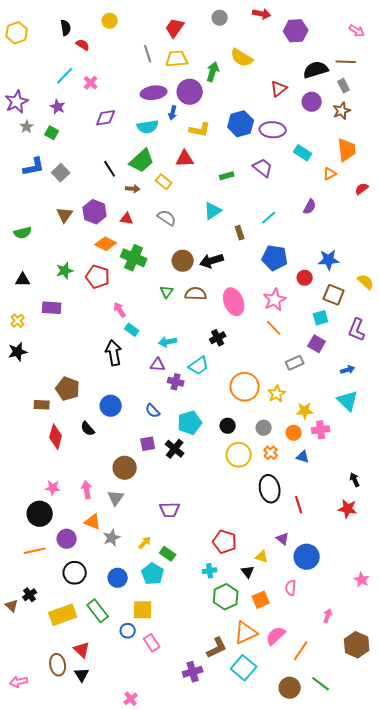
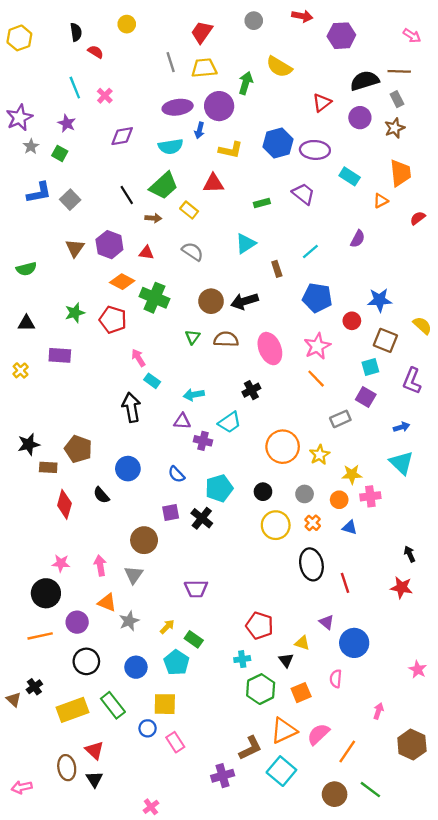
cyan line: (65, 76) -> (75, 88), turned -66
black star: (18, 352) -> (29, 444), moved

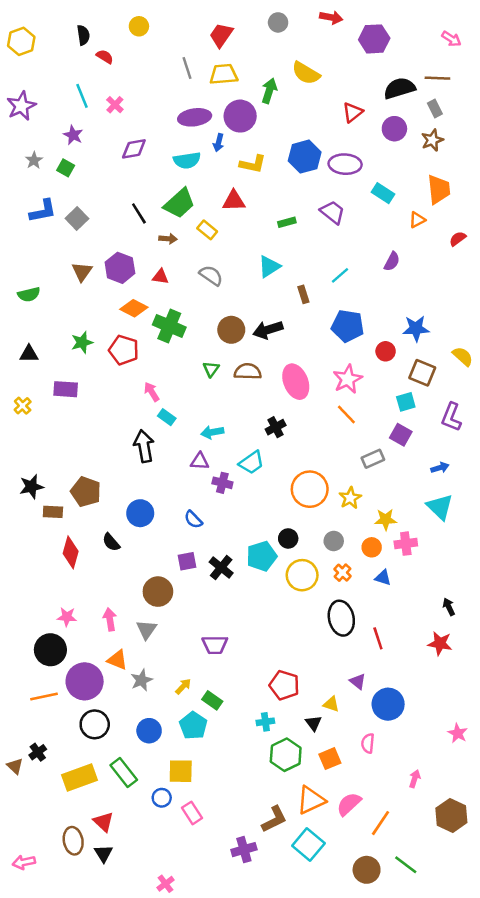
purple star: (19, 118) -> (21, 106), moved
cyan pentagon: (219, 488) -> (262, 556), moved
purple circle: (77, 622) -> (85, 681), size x1.5

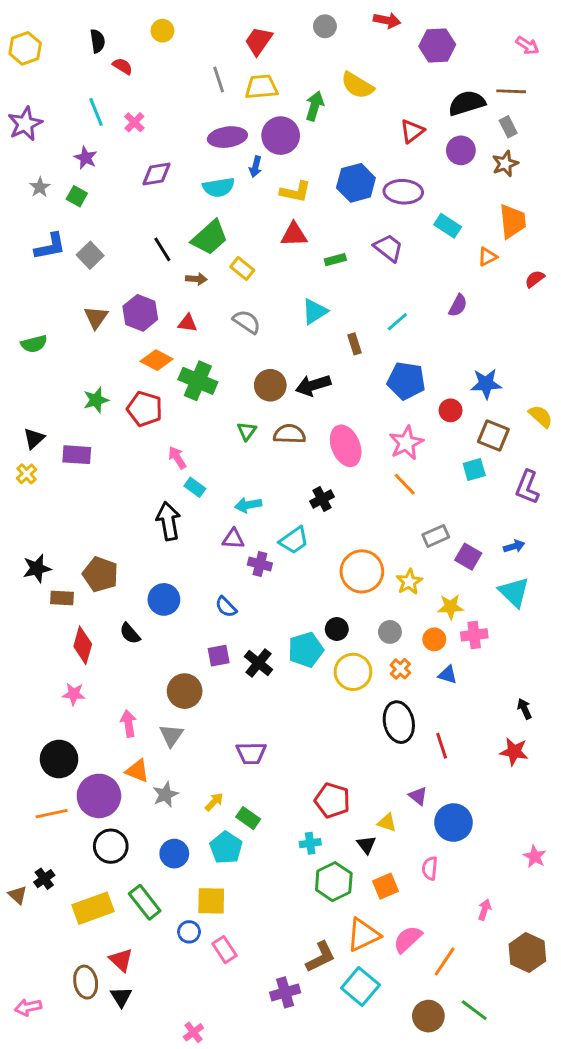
red triangle: (234, 201) -> (294, 235), moved
black triangle: (29, 354) -> (34, 438), moved, turned -42
purple square: (401, 435) -> (468, 557), moved
pink star: (67, 617) -> (74, 694), moved

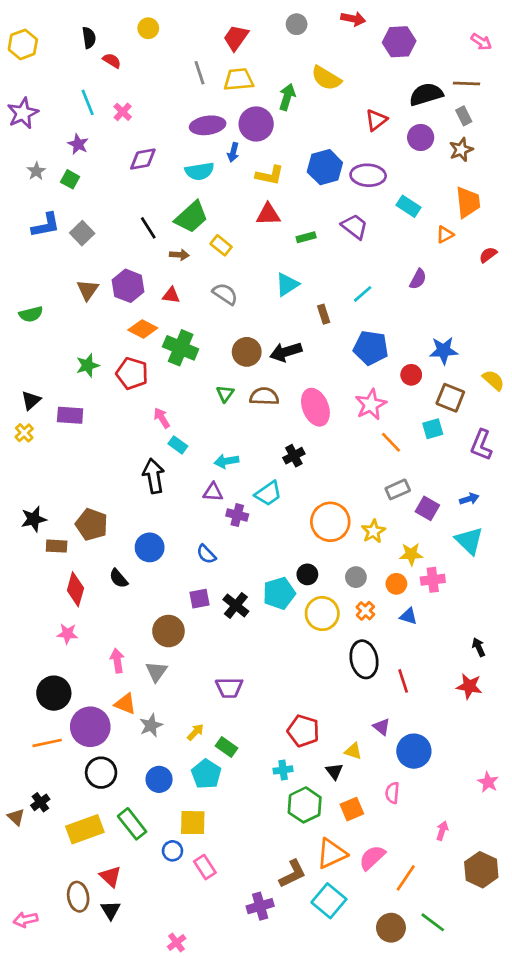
orange line: (405, 484) -> (391, 442), moved

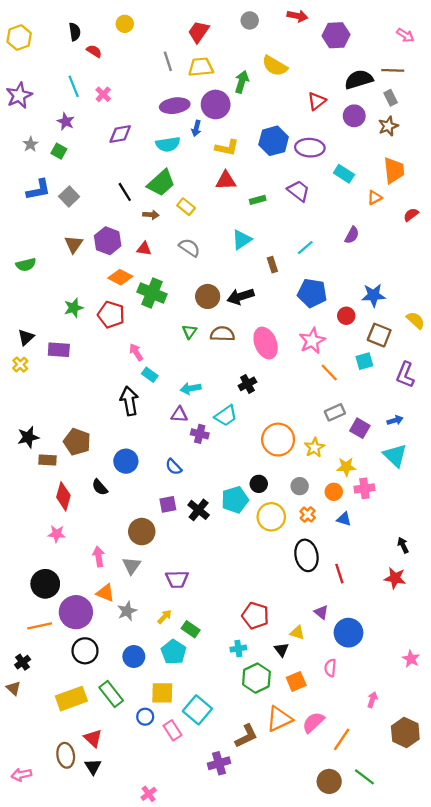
purple trapezoid: (229, 688) -> (177, 579), moved
black cross: (40, 802) -> (23, 662), moved
cyan square: (329, 901) -> (197, 710), moved

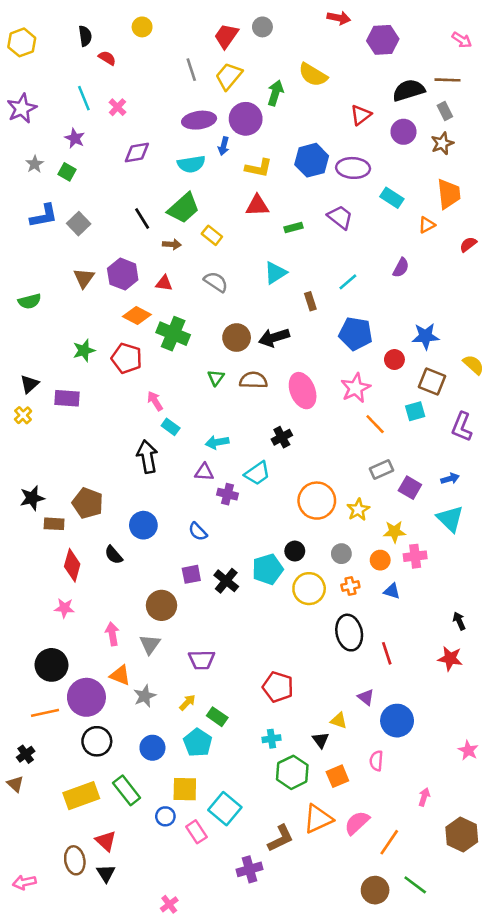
gray circle: (250, 20) -> (262, 27), moved
yellow trapezoid: (201, 67) -> (229, 76), turned -45
orange cross: (308, 515) -> (350, 586), turned 35
red pentagon: (255, 616) -> (278, 687), moved

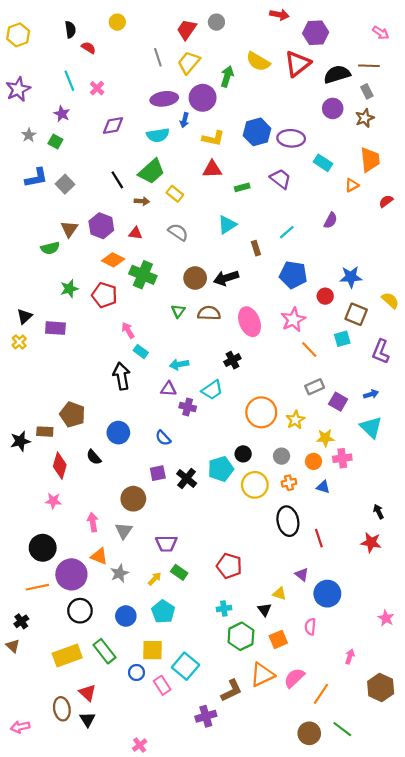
red triangle: (361, 115) -> (297, 64), moved, size x1.5
green semicircle: (30, 301) -> (50, 248), moved
black star: (32, 498) -> (20, 441), moved
green rectangle: (217, 717) -> (179, 572), moved

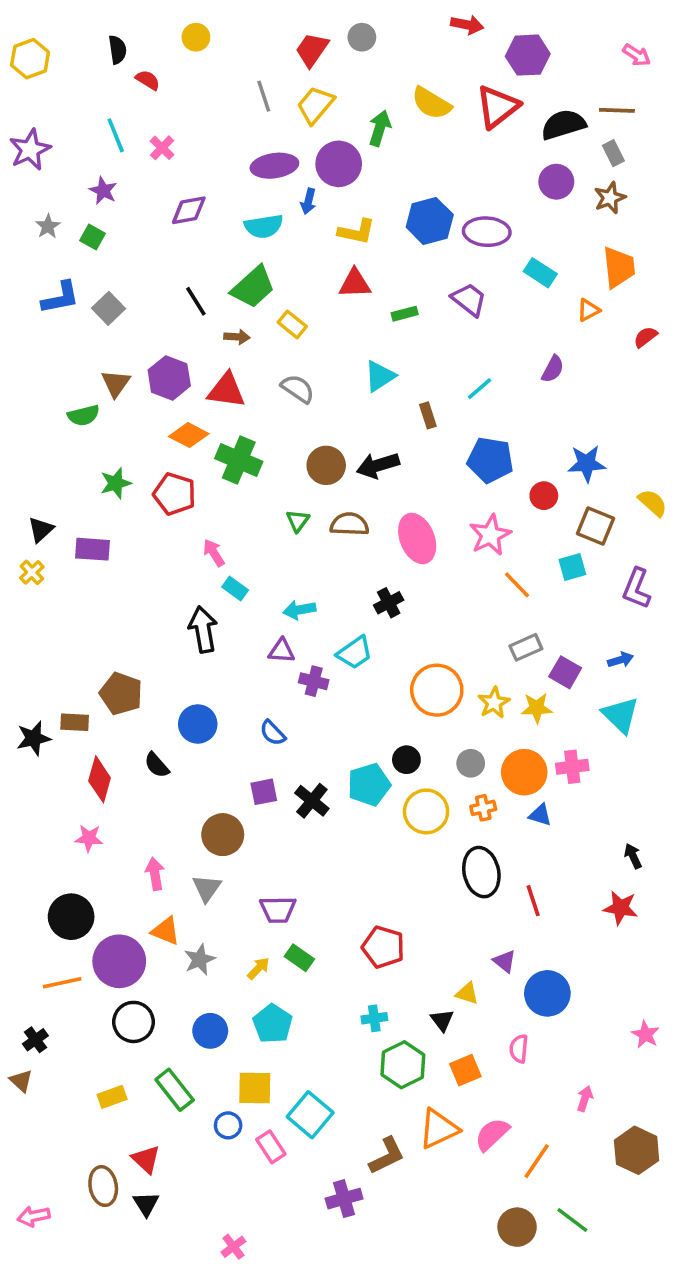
red triangle: (135, 233) -> (226, 390), size x1.6
yellow star: (325, 438) -> (537, 708), moved
orange circle: (313, 461) -> (524, 772), size x1.6
yellow rectangle: (67, 655) -> (112, 1097), size x0.6

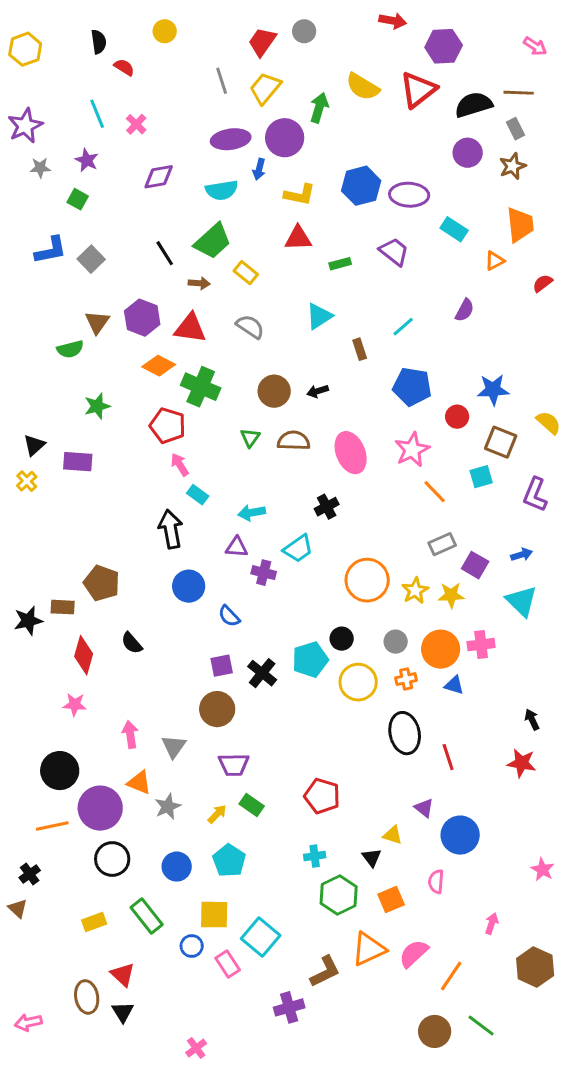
gray star: (48, 226) -> (40, 168), moved, turned 30
black arrow: (378, 465) -> (318, 391), size x0.6
red pentagon: (175, 494) -> (168, 426), moved
blue circle: (198, 724) -> (189, 586), moved
brown circle: (223, 835) -> (217, 709), moved

